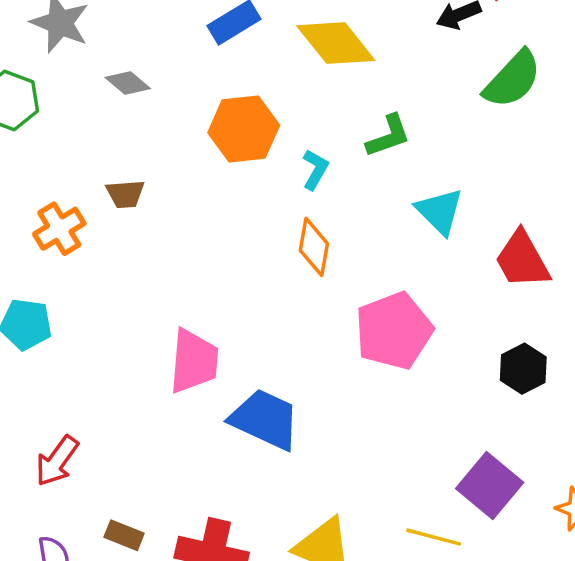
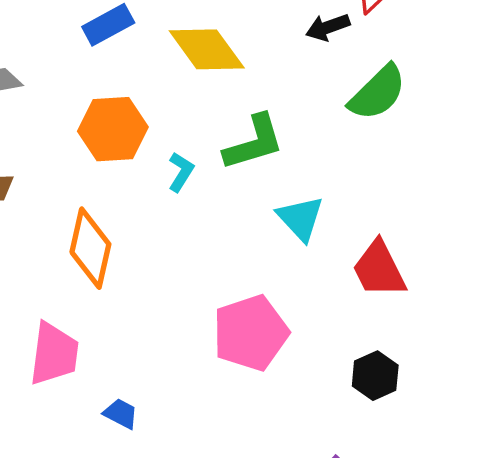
green L-shape: (388, 136) -> (254, 142), size x1.4
orange diamond: (314, 247) -> (90, 248), moved, size x1.4
blue trapezoid: (265, 419) -> (121, 414), size x0.5

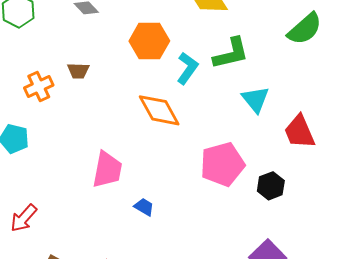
cyan L-shape: (181, 172) -> (187, 68), size x1.4
orange diamond: (90, 248) -> (159, 110), moved, turned -45
black hexagon: (375, 376) -> (271, 186), moved

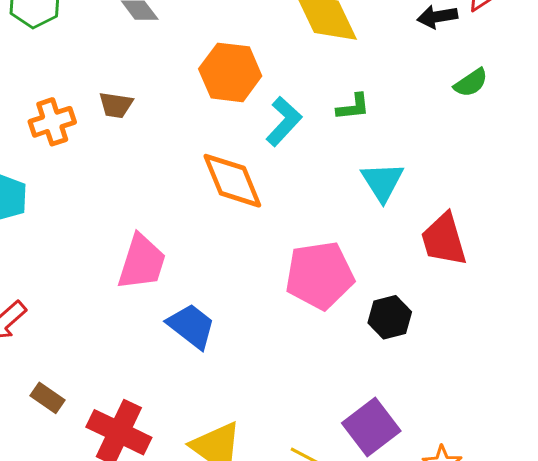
green semicircle: (305, 29) -> (471, 83), size x0.6
green L-shape: (231, 54) -> (353, 107), size x0.6
blue trapezoid: (144, 207) -> (191, 326), size x1.6

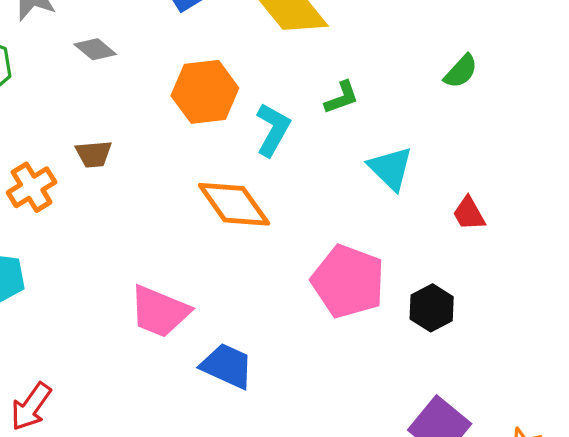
green semicircle: (471, 83) -> (461, 71), moved
red trapezoid: (444, 240) -> (469, 214), size x0.6
pink trapezoid: (142, 262) -> (159, 312), turned 108
pink pentagon: (320, 275) -> (348, 281), turned -30

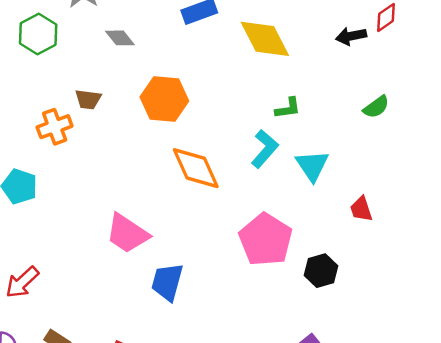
orange hexagon: (205, 92) -> (164, 99), moved
cyan L-shape: (273, 130) -> (265, 149), moved
brown trapezoid: (94, 154) -> (88, 99), moved
blue trapezoid: (227, 366) -> (167, 282), turned -111

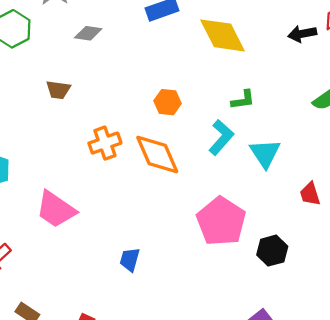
gray diamond: (120, 38) -> (88, 33), turned -44
orange hexagon: (164, 99) -> (168, 102), moved, size x0.6
orange cross: (55, 127) -> (105, 143), moved
pink trapezoid: (127, 234) -> (56, 209), moved
blue trapezoid: (167, 282) -> (130, 260), size x0.7

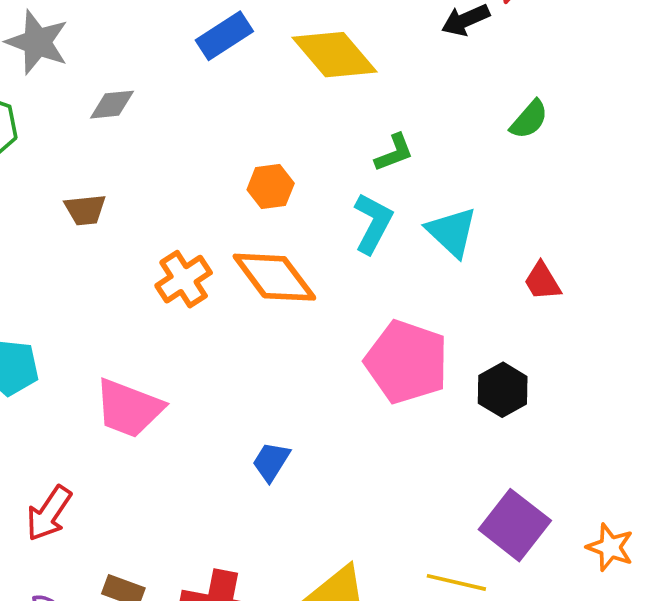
blue trapezoid: (130, 260) -> (271, 462), turned 30

